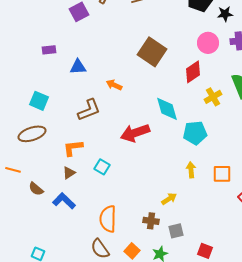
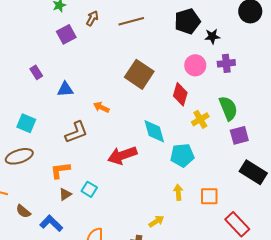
purple rectangle: (49, 50) -> (36, 72), turned 64
red diamond: (193, 72) -> (180, 94), turned -40
brown triangle: (69, 173) -> (65, 194), moved

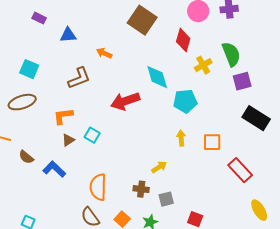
purple rectangle: (36, 72) -> (39, 18), turned -32

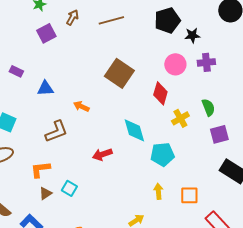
green semicircle: (231, 54) -> (208, 107), size x0.7
red arrow: (125, 101) -> (102, 154), size x0.7

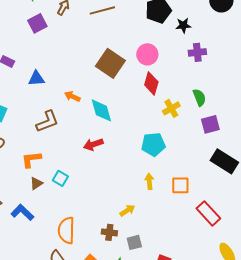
pink circle: (175, 64) -> (147, 54), moved
cyan diamond: (134, 130) -> (101, 110), moved

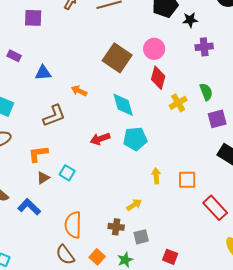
purple square: (37, 23) -> (33, 18), moved, turned 30
cyan diamond: (101, 110) -> (123, 105), moved
cyan pentagon: (153, 144) -> (135, 139), moved

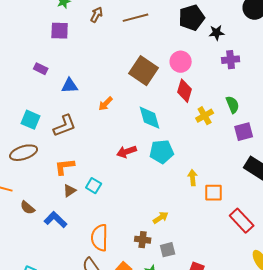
orange arrow: (79, 91) -> (106, 104), turned -70
brown L-shape: (54, 116) -> (65, 126), moved
yellow arrow: (156, 176) -> (193, 178), moved

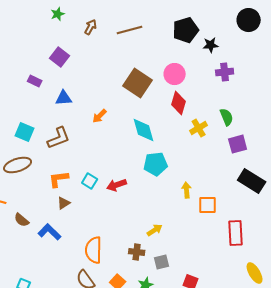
purple square: (60, 31) -> (60, 57), moved, turned 36
red arrow: (127, 152) -> (117, 185), moved
cyan square: (94, 186) -> (90, 181), moved
red rectangle: (242, 221) -> (236, 233), turned 40

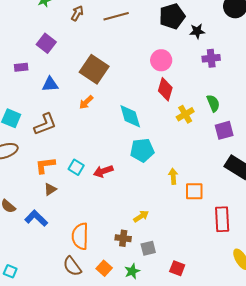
purple rectangle: (35, 81) -> (21, 67), turned -32
brown square: (138, 83) -> (94, 69), moved

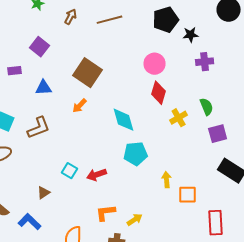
orange L-shape: (45, 165) -> (106, 213), moved

